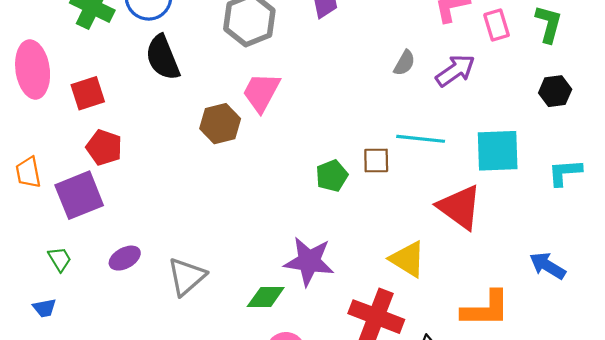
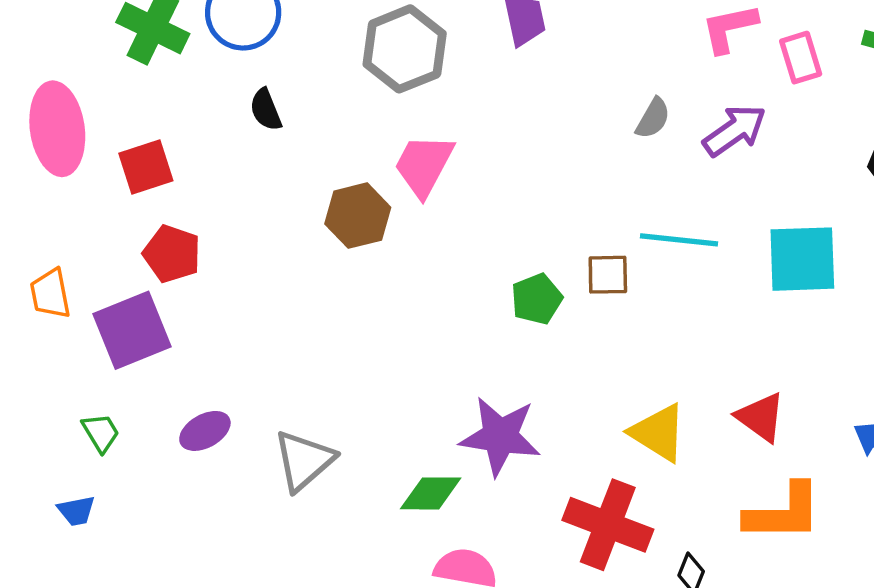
black semicircle: (163, 58) -> (266, 110), size x0.6
red triangle: (460, 207) -> (761, 417), moved, size x0.7

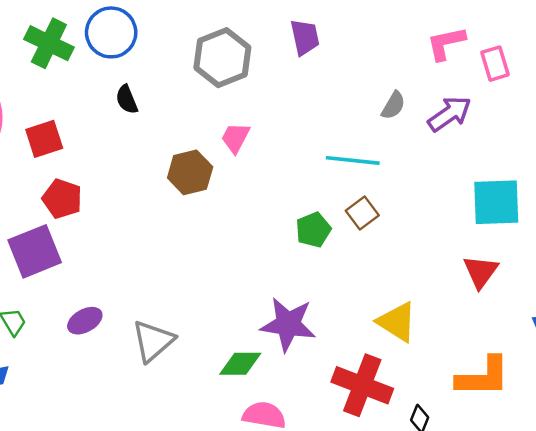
pink trapezoid: (424, 165) -> (236, 138), size x0.7
cyan line: (679, 240) -> (353, 160), moved
brown square: (608, 275) -> (362, 213), turned -36
red triangle: (761, 417) -> (481, 272), moved, turned 30

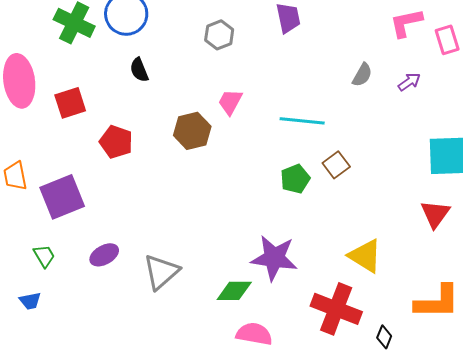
gray hexagon: (222, 58) -> (219, 35), size x0.6
purple arrow: (450, 114) -> (409, 82), size x0.6
cyan line: (353, 160) -> (302, 121), moved
red pentagon: (62, 199) -> (116, 142), moved

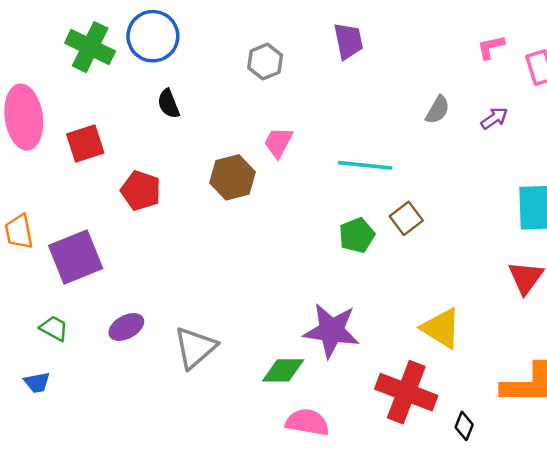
pink L-shape: (406, 23) -> (491, 47), size x0.7
green trapezoid: (44, 256) -> (54, 328), turned -30

